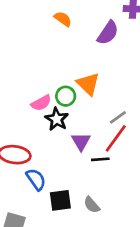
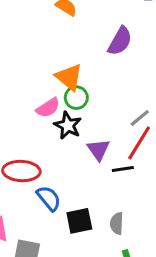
purple semicircle: (108, 33) -> (120, 41), moved
orange triangle: (88, 84) -> (69, 77), moved
gray semicircle: (92, 205) -> (117, 223), turned 48

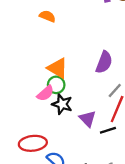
purple semicircle: (120, 41) -> (104, 62), moved
green circle: (76, 98) -> (56, 85), moved

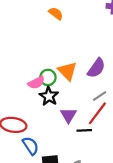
orange triangle: (58, 68) -> (67, 71), moved

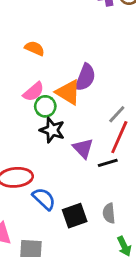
orange semicircle: (56, 13) -> (35, 48), moved
purple semicircle: (96, 68) -> (85, 77), moved
pink semicircle: (36, 83) -> (34, 92), moved

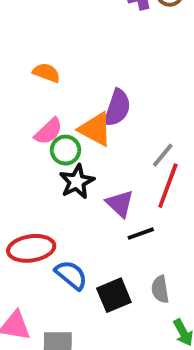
black star: (52, 130) -> (77, 182), turned 30
black line: (108, 163) -> (141, 234), moved

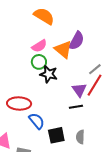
orange semicircle: (46, 73) -> (44, 16), size x1.5
green circle: (66, 150) -> (39, 62), moved
black star: (77, 182) -> (49, 74), turned 30
purple triangle: (120, 204) -> (79, 90), moved

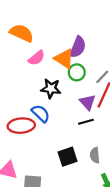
orange semicircle: (44, 16) -> (22, 33), moved
green circle: (39, 62) -> (77, 72), moved
blue semicircle: (37, 121) -> (41, 113), moved

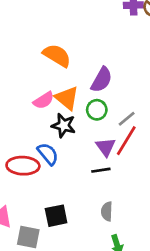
orange semicircle: (22, 33) -> (57, 55), moved
pink semicircle: (37, 58) -> (44, 100), moved
orange triangle: (64, 59) -> (67, 98), moved
black square: (68, 157) -> (56, 216), moved

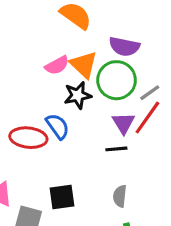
purple semicircle: (102, 80) -> (124, 47), turned 68
green circle: (97, 110) -> (117, 80), size x1.6
black star: (64, 125) -> (78, 95), turned -30

